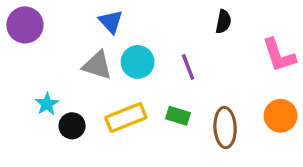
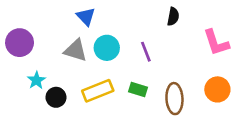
purple circle: (25, 25) -> (20, 43), moved

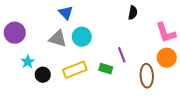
purple line: (146, 52) -> (122, 55), moved
orange circle: (217, 89) -> (167, 58), moved
brown ellipse: (174, 99) -> (147, 76), moved

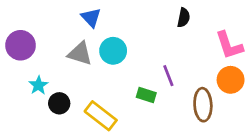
yellow rectangle: (75, 70) -> (101, 116), moved, turned 60

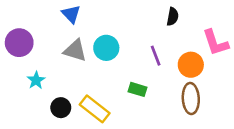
blue triangle: (91, 18) -> (71, 14), moved
purple line: (168, 76) -> (156, 56), moved
orange circle: (231, 80) -> (191, 65), moved
black circle: (59, 103) -> (61, 108), moved

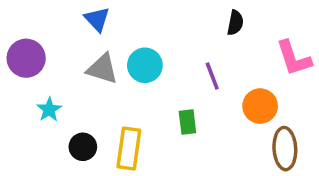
orange circle: (191, 65) -> (260, 106), moved
green rectangle: (137, 89) -> (187, 122), turned 66
brown ellipse: (191, 99) -> (285, 149), moved
yellow rectangle: (95, 109) -> (129, 149), turned 60

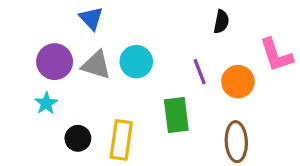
purple circle: (26, 58) -> (55, 62), moved
orange circle: (260, 106) -> (238, 82), moved
green rectangle: (187, 122) -> (176, 115), size x1.5
brown ellipse: (285, 149) -> (236, 142), moved

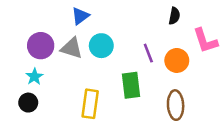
blue triangle: (91, 18) -> (80, 16), moved, turned 36
black semicircle: (221, 22) -> (174, 16), moved
black circle: (78, 138) -> (28, 103), moved

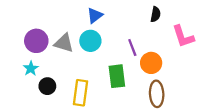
blue triangle: (80, 16) -> (95, 15), moved
orange circle: (177, 60) -> (151, 63), moved
black circle: (28, 103) -> (47, 86), moved

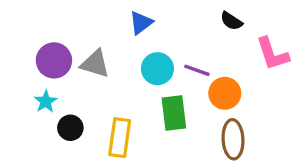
black semicircle: (156, 14) -> (231, 21), turned 112
cyan circle: (90, 41) -> (157, 69), moved
purple line: (132, 47) -> (197, 70), turned -49

